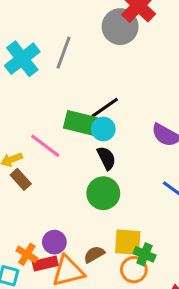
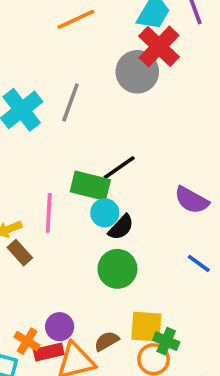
cyan circle: (103, 129) -> (105, 213), moved
pink line: (45, 146) -> (49, 213), turned 56
black semicircle: (106, 158) -> (121, 227), turned 70

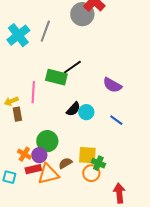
cyan circle: (105, 213) -> (86, 112), moved
black semicircle: (121, 227) -> (73, 109), moved
brown rectangle: (20, 253) -> (17, 114), turned 32
green circle: (117, 269) -> (47, 141), moved
orange cross: (27, 341) -> (24, 154), moved

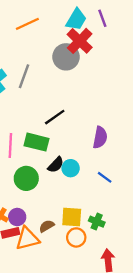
green rectangle: (56, 77) -> (36, 142), moved
purple semicircle: (112, 85) -> (100, 138), turned -108
green circle: (47, 141) -> (26, 178), moved
green cross: (98, 163) -> (97, 222), moved

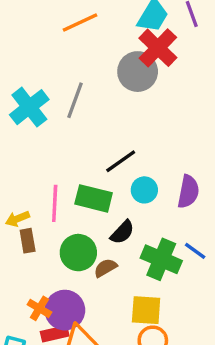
cyan circle: (71, 168) -> (144, 190), moved
purple circle: (17, 217) -> (65, 310), size x1.5
green cross: (97, 222) -> (161, 259), moved, size x1.6
brown semicircle: (47, 226) -> (105, 268), moved

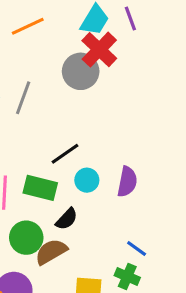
blue line: (195, 251) -> (137, 249), moved
green cross: (161, 259) -> (127, 277), moved, size x0.7
brown semicircle: (105, 268) -> (51, 252), size x1.5

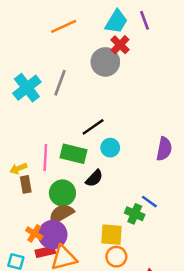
red cross: (99, 50) -> (120, 45), size x0.7
purple semicircle: (127, 182) -> (164, 149), moved
brown semicircle: (51, 252) -> (61, 214), moved
green cross: (127, 277) -> (135, 214), moved

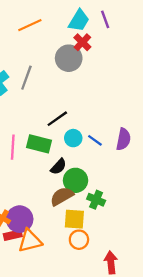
green circle: (62, 193) -> (76, 180), moved
blue line: (149, 202) -> (95, 140), moved
brown semicircle: (61, 214) -> (62, 196), moved

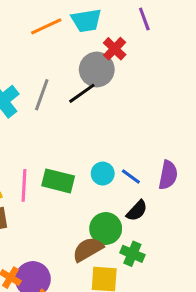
cyan trapezoid: (79, 21) -> (86, 20), moved, turned 50
black line: (57, 119) -> (82, 93), moved
black semicircle: (58, 167) -> (137, 211), moved

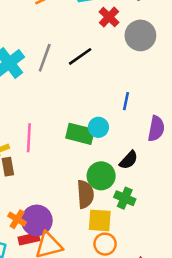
gray circle: (97, 70) -> (140, 35), moved
blue line: (131, 177) -> (126, 101), moved, turned 66
green rectangle: (58, 181) -> (80, 134), moved
brown semicircle: (88, 249) -> (85, 194), turned 116

